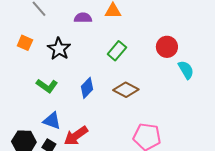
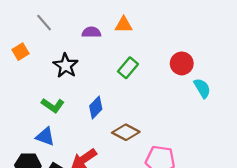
orange square: (25, 43) -> (20, 52), moved, turned 35
brown diamond: (126, 90) -> (126, 132), moved
blue triangle: (52, 121) -> (45, 137), moved

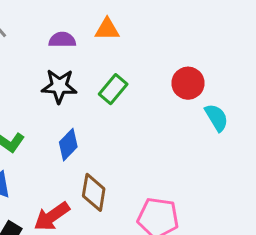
black star: (66, 66) -> (59, 86), moved, turned -30
brown diamond: (126, 132) -> (94, 192), moved, turned 72

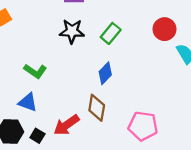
blue diamond: (68, 145) -> (105, 73), moved

